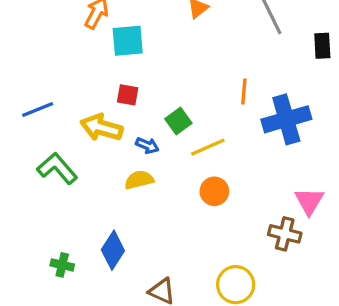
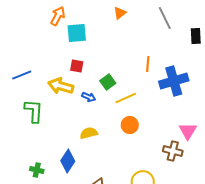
green L-shape: (57, 168) -> (34, 111), turned 45
yellow semicircle: (139, 180) -> (89, 133), moved

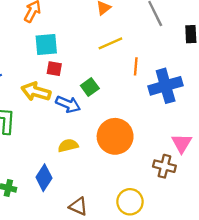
cyan square: (77, 33) -> (46, 45), moved
blue arrow: (89, 97) -> (68, 104), size x1.5
yellow line: (126, 98) -> (110, 43), moved
orange circle: (130, 125) -> (115, 136), size x1.8

